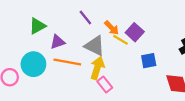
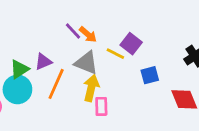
green triangle: (37, 26) -> (19, 69), moved
orange arrow: (112, 28) -> (88, 34), moved
orange line: (67, 62) -> (56, 84), turned -72
pink rectangle: (105, 84) -> (101, 106), turned 42

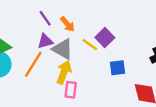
purple line: (73, 31) -> (45, 18), moved
purple triangle: (43, 62) -> (45, 41), moved

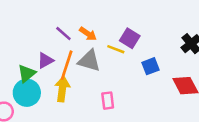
purple triangle: (45, 41) -> (45, 60), moved
orange line: (33, 64) -> (67, 65), moved
yellow arrow: (64, 72) -> (62, 89), moved

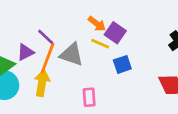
purple line: (63, 33) -> (46, 37), moved
orange arrow: (88, 34) -> (97, 24), moved
blue square: (150, 66) -> (122, 64), moved

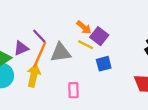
gray triangle: (72, 54) -> (61, 53), turned -30

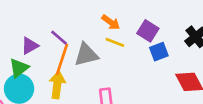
purple square: (99, 36) -> (148, 31), moved
purple triangle: (21, 48) -> (30, 46), moved
blue square: (104, 64) -> (159, 52), moved

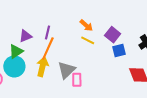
purple line: (59, 38) -> (47, 33), turned 56
gray triangle: (86, 55) -> (67, 70), moved, turned -36

